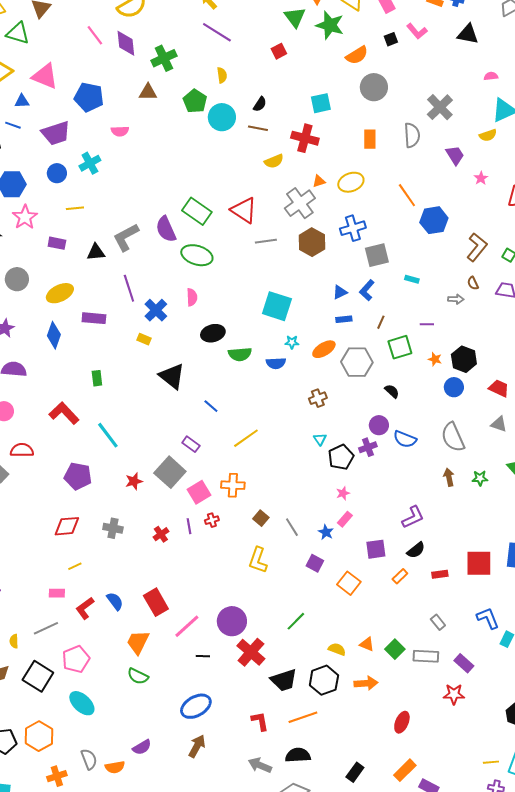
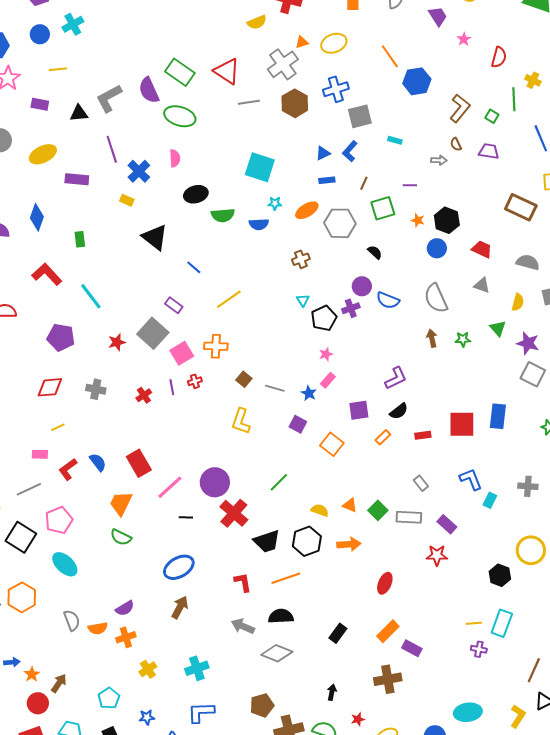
blue diamond: (54, 335) -> (37, 217), moved
gray line: (292, 527) -> (275, 388), turned -42
orange cross: (57, 776) -> (126, 637), moved

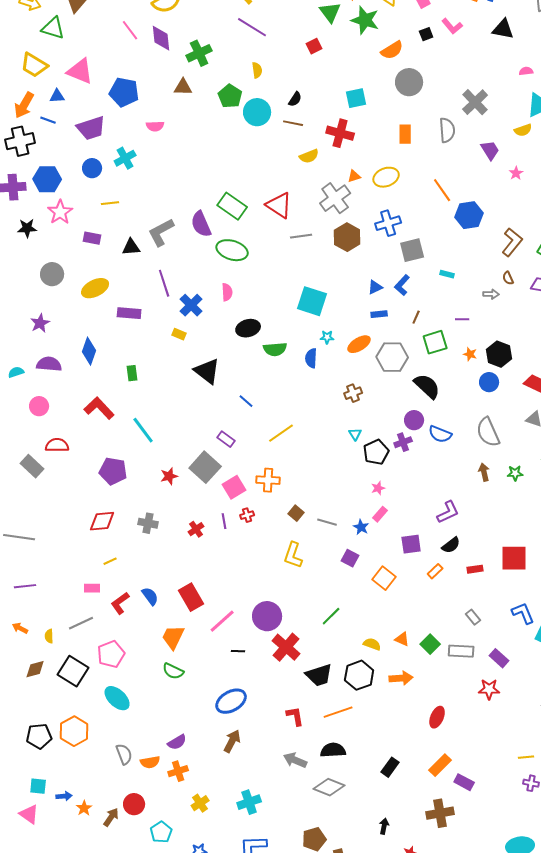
blue semicircle: (259, 224) -> (311, 358), turned 96
black semicircle: (375, 252) -> (427, 386), size x1.8
red circle: (38, 703) -> (134, 804), moved

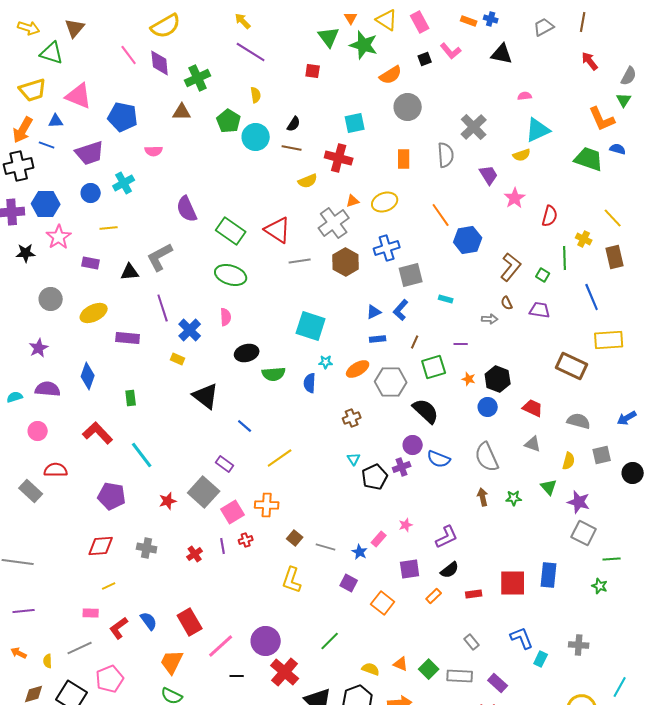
red square: (314, 46) -> (313, 71), turned 35
yellow trapezoid: (34, 65) -> (33, 90), turned -48
pink star: (516, 173) -> (515, 198), size x1.5
purple semicircle: (201, 224) -> (187, 209), moved
pink star: (378, 488) -> (406, 525), moved

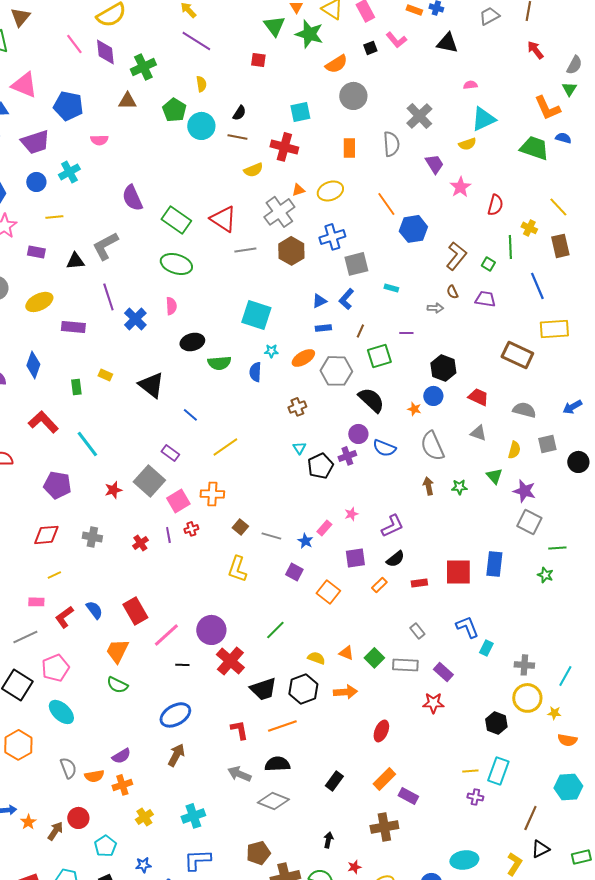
yellow rectangle: (178, 359) -> (105, 375), moved
orange star: (469, 379) -> (414, 409), moved
gray cross: (579, 645) -> (524, 665), moved

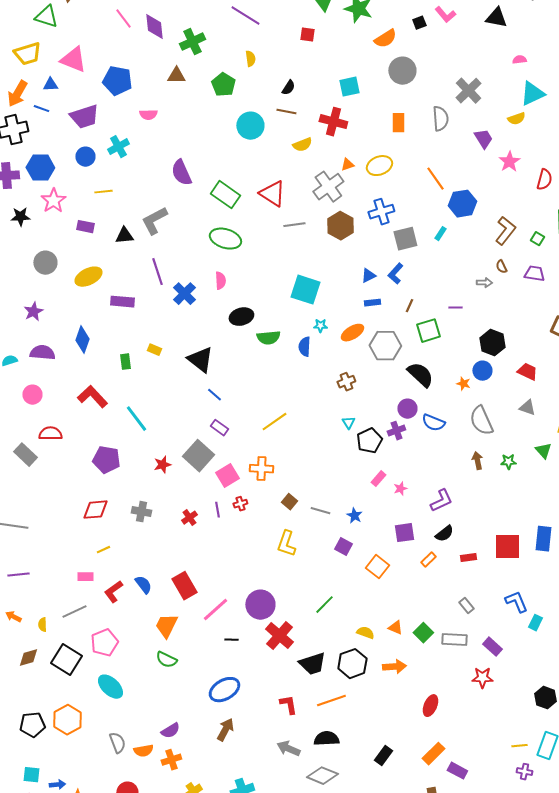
cyan circle: (201, 126) -> (250, 126), moved
cyan rectangle: (391, 288) -> (440, 234), moved, turned -72
blue line: (190, 415) -> (214, 395), moved
pink rectangle: (324, 528) -> (378, 479), moved

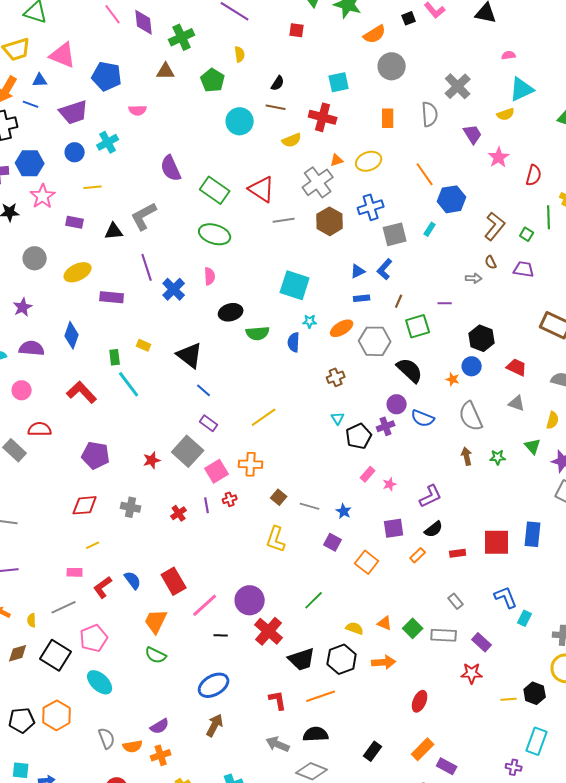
cyan line: (136, 419) -> (129, 384), moved
yellow line: (519, 746) -> (509, 699), moved

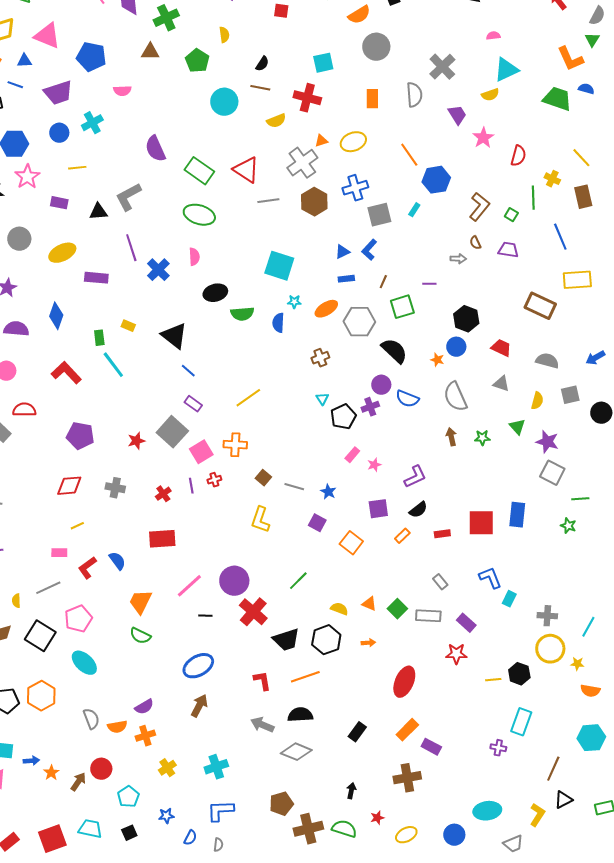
red rectangle: (174, 581) -> (162, 539), moved, turned -64
orange arrow: (384, 662) -> (368, 643), size x0.6
red ellipse: (420, 701) -> (404, 682), size x1.4

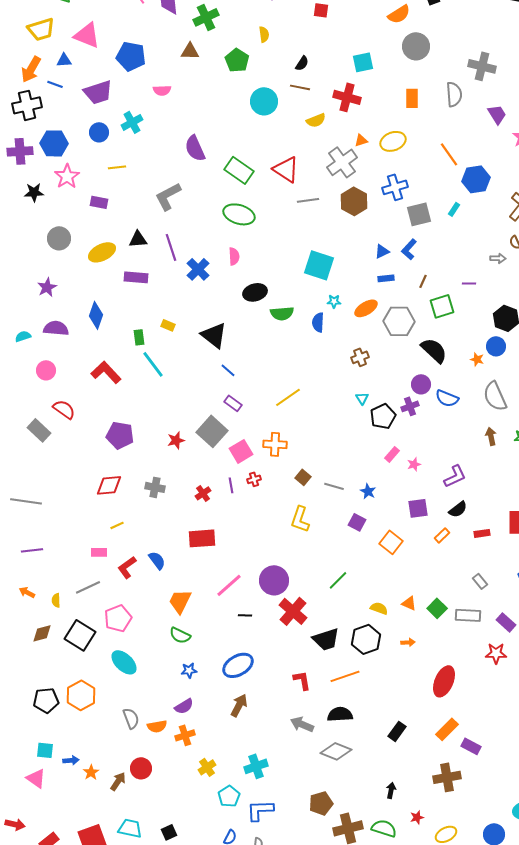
gray cross: (442, 67) -> (482, 66), turned -32
black triangle: (98, 212) -> (138, 239), moved
red semicircle: (24, 410) -> (64, 409), turned 35
cyan pentagon: (128, 797) -> (229, 796), moved
blue star: (166, 816) -> (189, 670), moved

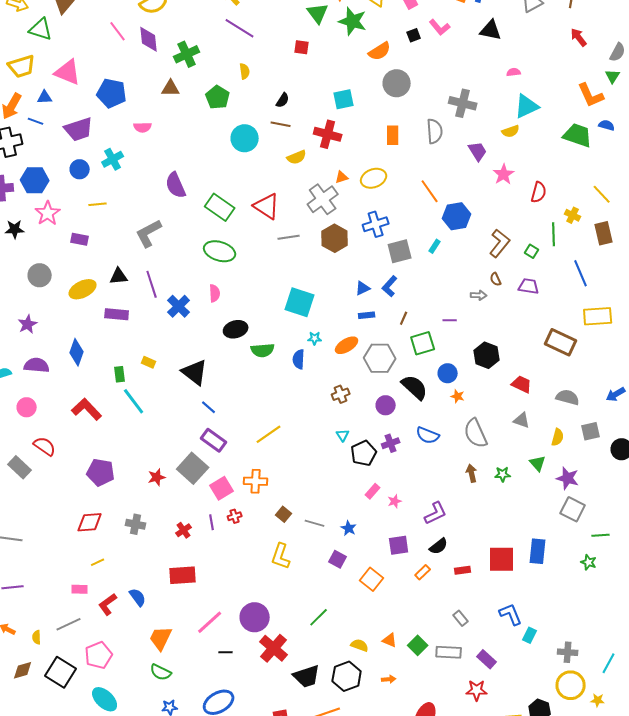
blue circle: (496, 346) -> (448, 373), moved
purple circle: (421, 384) -> (386, 405), moved
purple rectangle: (233, 403) -> (214, 440), size x1.4

